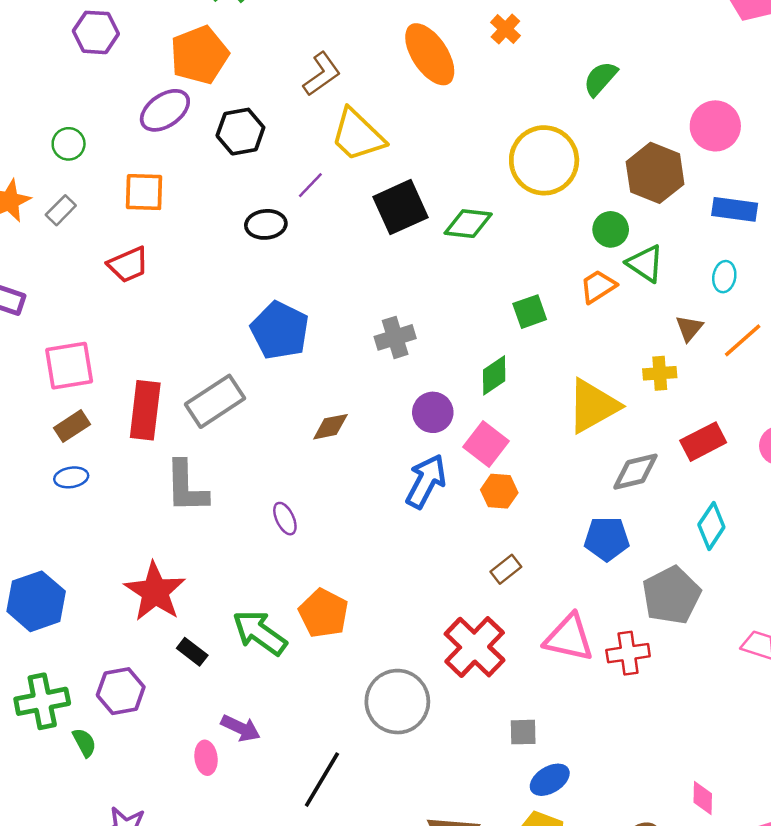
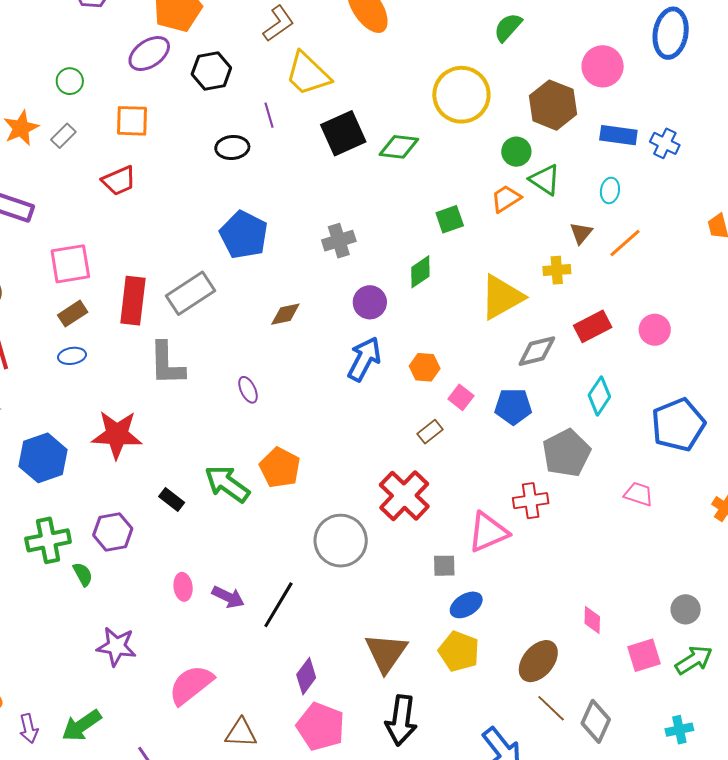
purple line: (310, 185) -> (269, 115), turned -60
pink square: (486, 444) -> (461, 397), moved, size x0.7
red star: (155, 592) -> (117, 435), moved, turned -30
pink triangle: (569, 638) -> (488, 532), moved, turned -36
purple arrow: (241, 728) -> (228, 597), moved

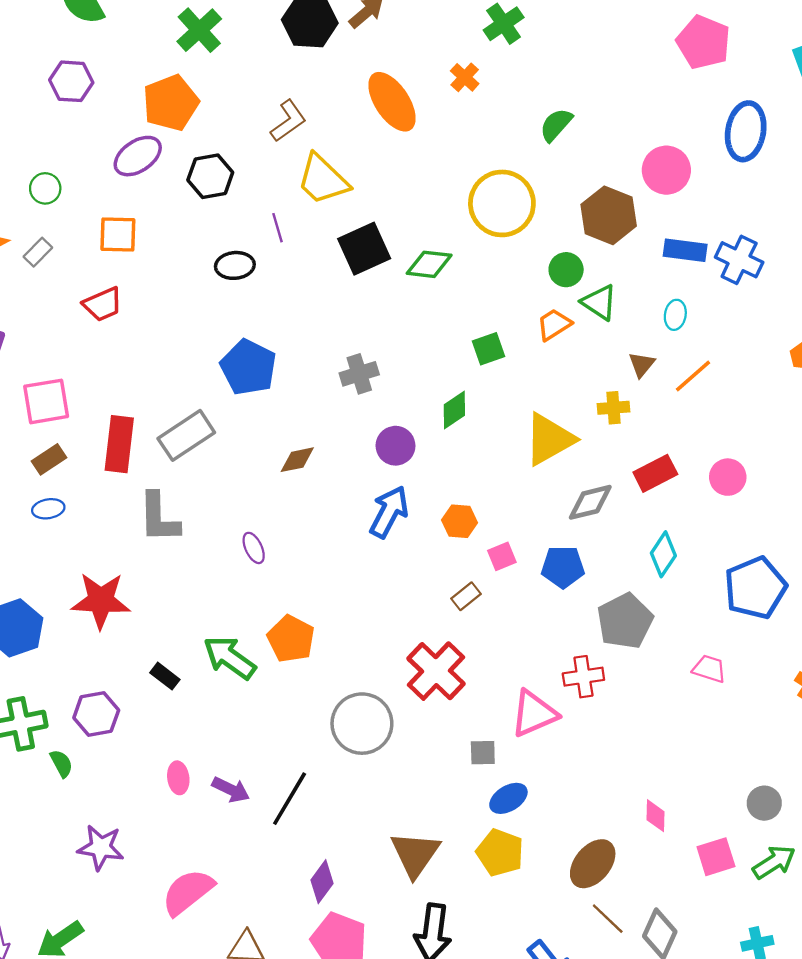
blue cross: (665, 143) -> (739, 260), size x1.4
pink square: (461, 397) -> (502, 556), turned 30

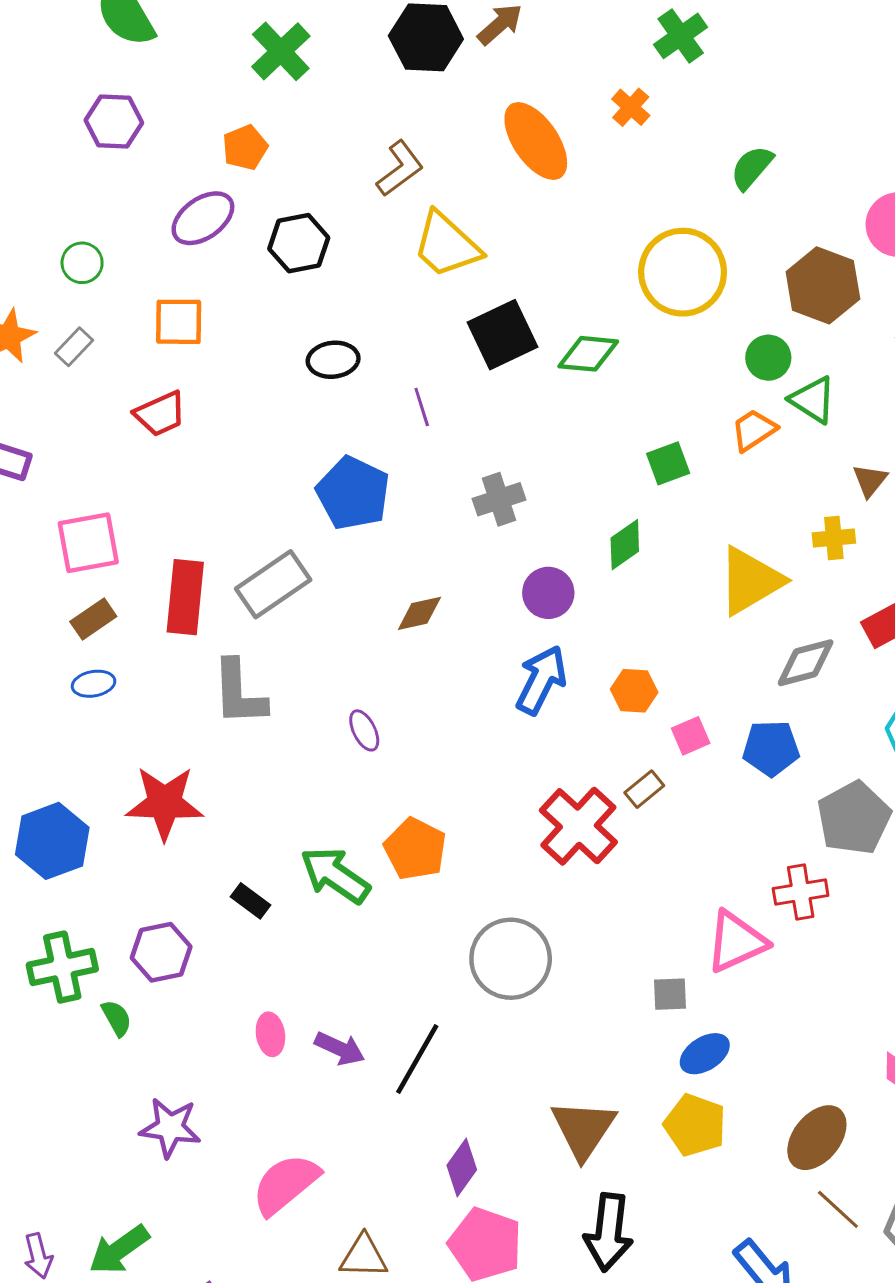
orange pentagon: (171, 103) -> (245, 147), size x0.6
purple line: (278, 228) -> (422, 407), moved
red cross: (436, 671) -> (578, 826), moved

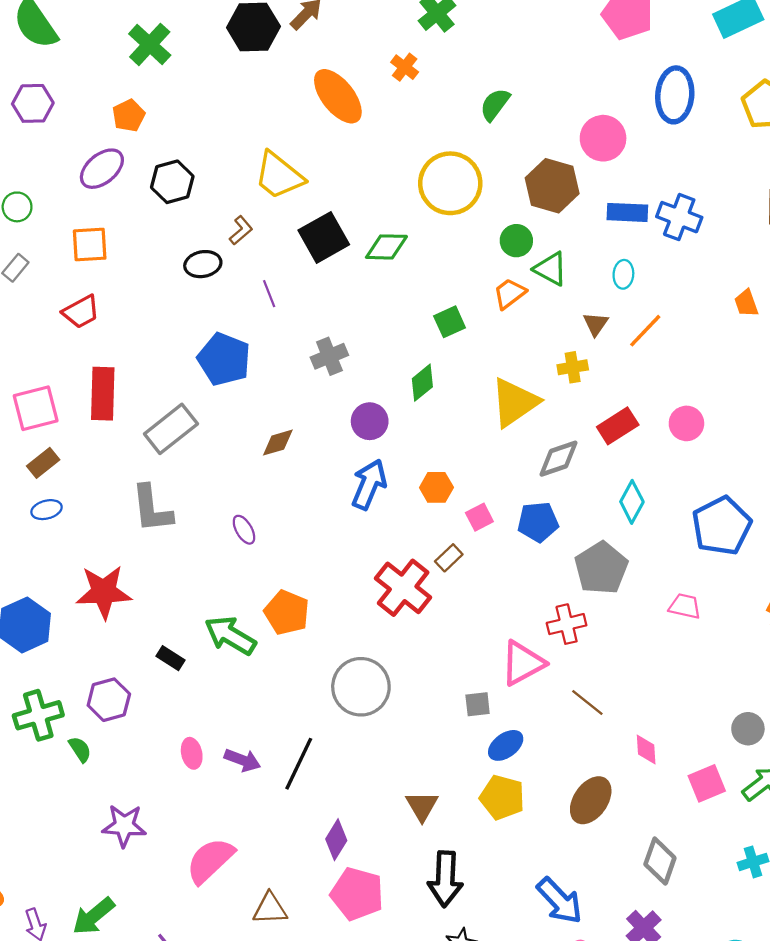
brown L-shape: (400, 168) -> (241, 230), moved, size x0.7
red rectangle: (185, 597) -> (103, 394), moved
brown triangle: (583, 1129) -> (422, 806), size x0.7
brown line: (838, 1209) -> (587, 703), moved

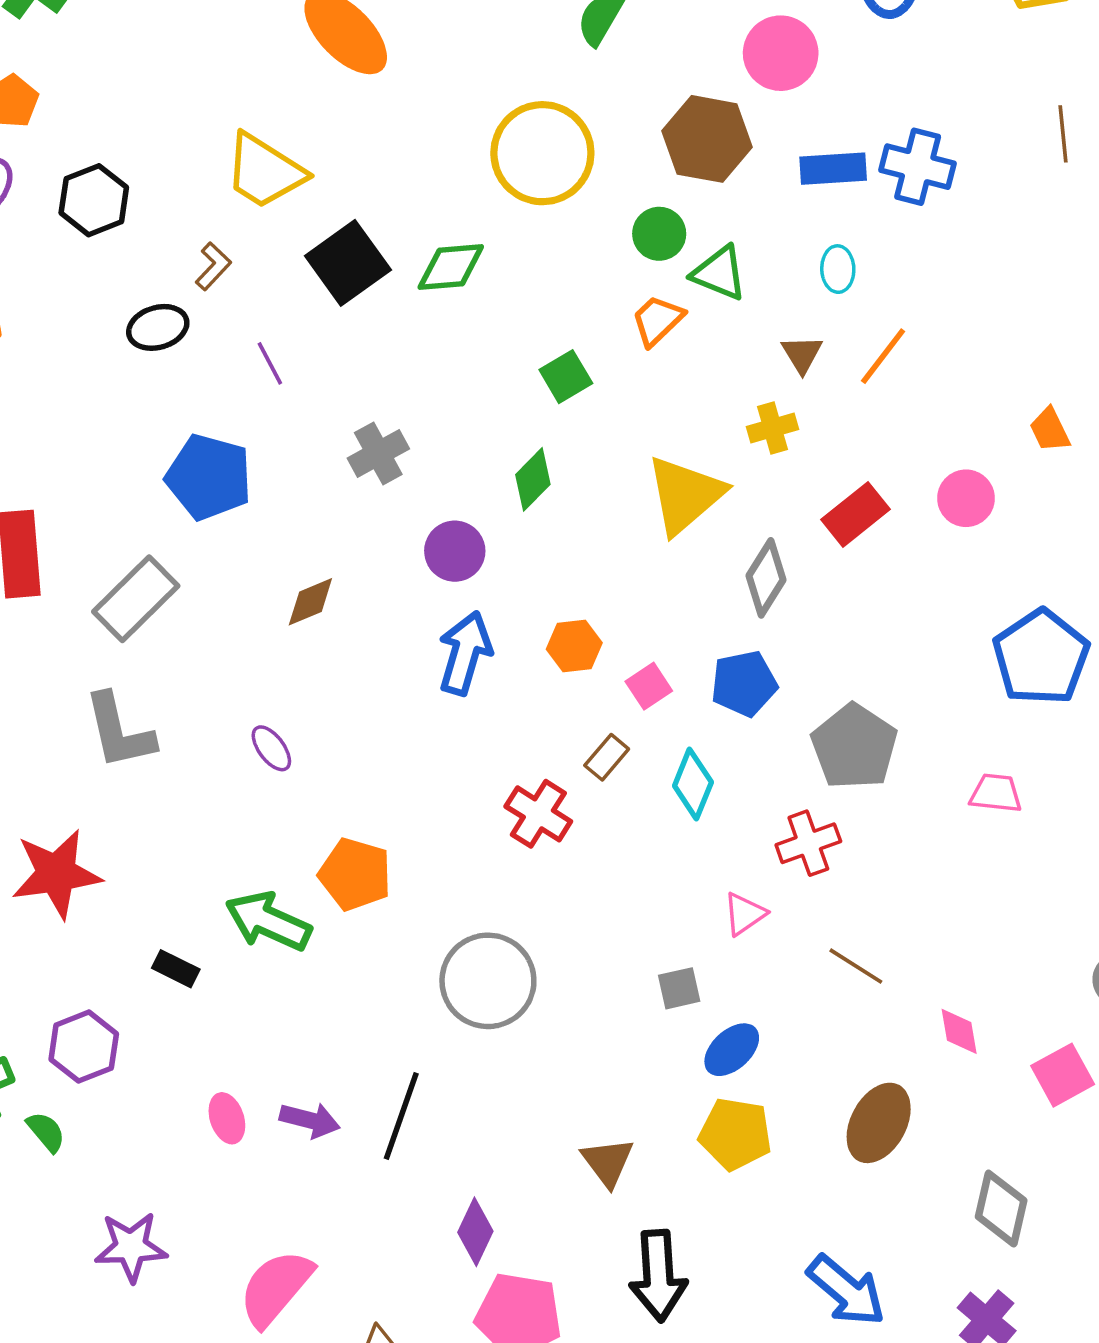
orange trapezoid: (746, 303) -> (1050, 430), moved
gray diamond: (559, 459) -> (766, 578), turned -33
cyan diamond: (632, 502) -> (693, 784), moved
red cross: (403, 588) -> (538, 814), size x0.7
pink triangle: (523, 663) -> (745, 914), size x0.6

